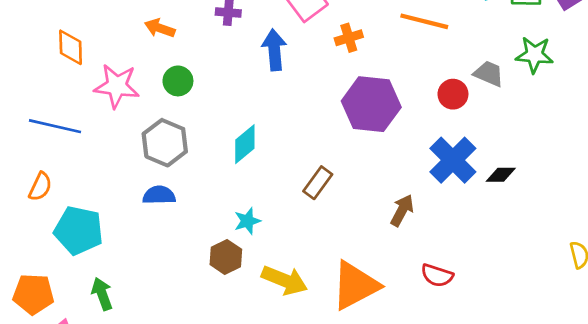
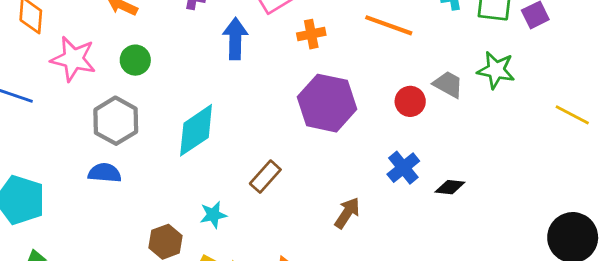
cyan diamond: (245, 144) -> (196, 130), size x1.4
blue cross: (453, 160) -> (403, 168), size x0.7
cyan star: (247, 221) -> (213, 215), moved

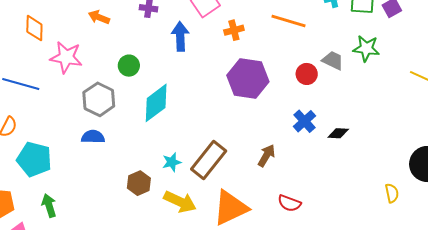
green circle: (135, 60) -> (129, 66), moved
brown rectangle: (265, 177) -> (209, 160), moved, size x1.6

